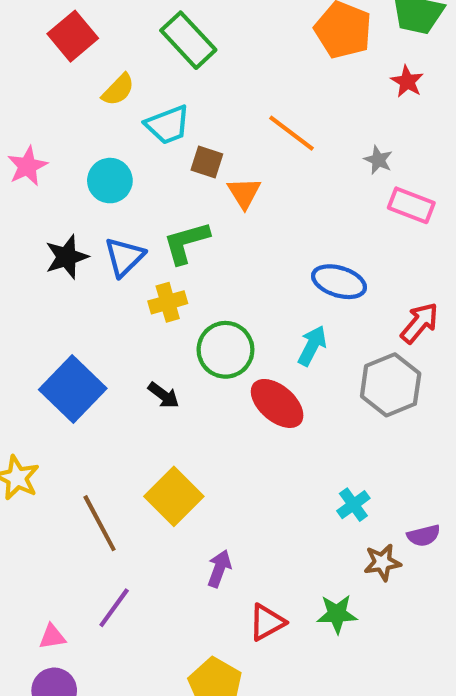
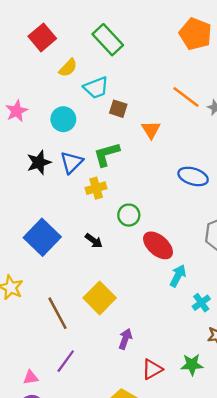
orange line: (292, 133) -> (186, 97), moved
orange triangle: (244, 193) -> (151, 130), moved
cyan arrow: (312, 346) -> (178, 276), moved
green circle: (225, 350) -> (129, 215), size x0.7

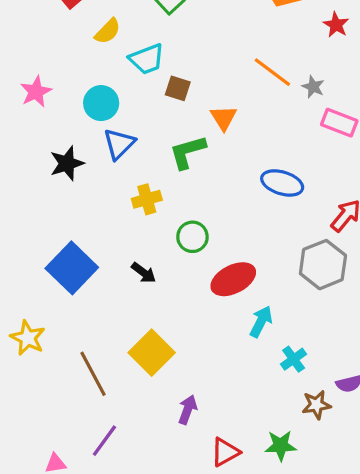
green L-shape: (107, 154) -> (188, 152), moved
blue triangle: (72, 162) -> (119, 144), moved
red ellipse: (158, 245) -> (233, 279), turned -68

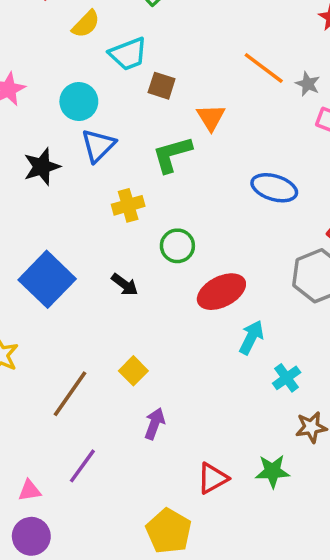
yellow square: (152, 353) -> (133, 371), size x0.6
brown line: (93, 374) -> (70, 394), turned 63
purple arrow: (188, 410) -> (155, 424), moved

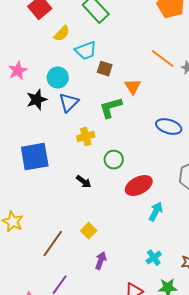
black star: (42, 167) -> (37, 100), moved
blue square: (47, 279) -> (35, 157), moved, turned 36
cyan cross: (287, 378) -> (154, 258), moved

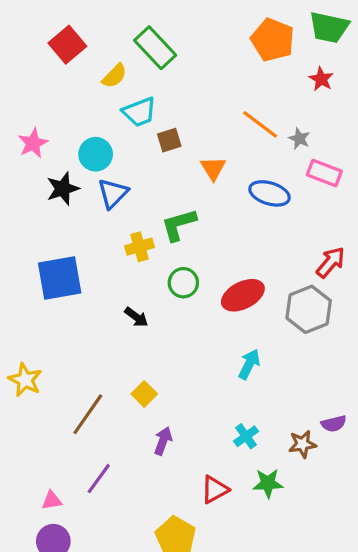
yellow semicircle: (62, 34) -> (114, 76), moved
brown square: (105, 69) -> (169, 140), turned -35
green L-shape: (111, 108) -> (179, 225), moved
blue ellipse: (169, 127) -> (270, 193), moved
red ellipse: (139, 186) -> (243, 295), moved

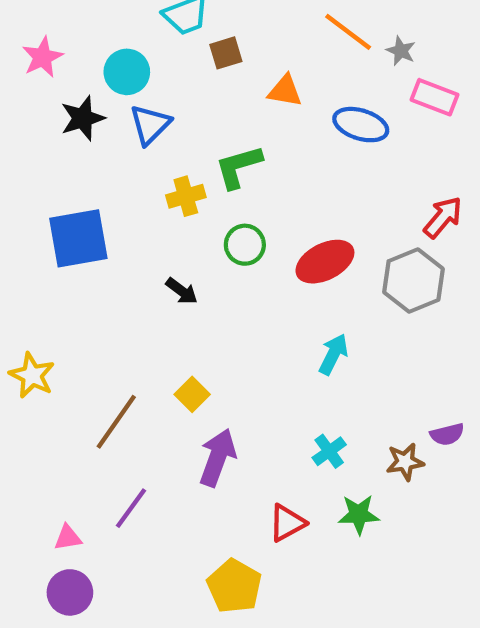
orange triangle: (213, 168) -> (285, 91), turned -48
purple arrow: (163, 441) -> (217, 458), size x1.5

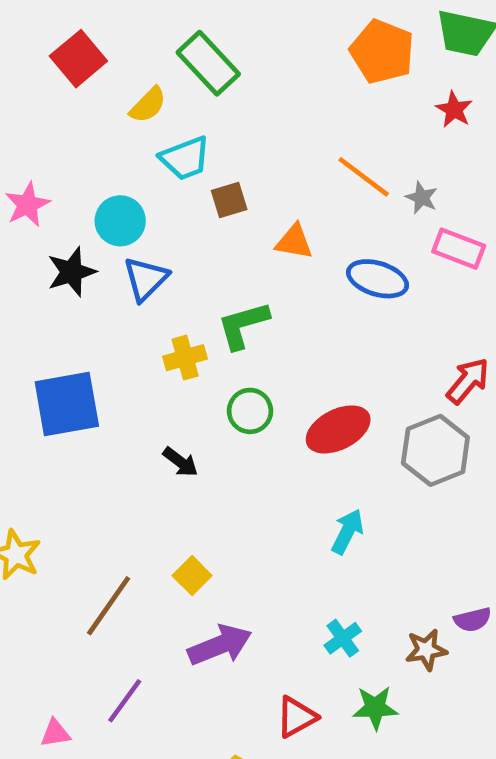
purple arrow: (217, 458) -> (220, 645), turned 48

